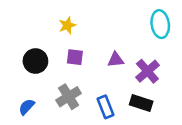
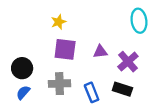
purple square: (75, 57) -> (65, 49), size x1.5
black circle: (35, 61) -> (22, 68), moved
gray cross: (69, 97) -> (60, 84), turned 30

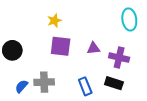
purple cross: (128, 62) -> (119, 58), turned -36
black circle: (22, 68) -> (12, 50), moved
gray cross: (60, 84) -> (44, 82), moved

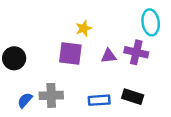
yellow star: (54, 21) -> (84, 28), moved
purple cross: (119, 58) -> (136, 52), moved
blue rectangle: (85, 86) -> (99, 100), turned -72

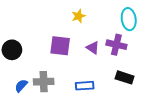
yellow star: (84, 28) -> (79, 16), moved
purple triangle: (109, 56) -> (93, 48), turned 40
black rectangle: (133, 97) -> (125, 77), moved

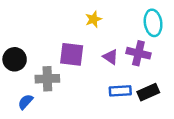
black rectangle: (125, 77) -> (148, 92), turned -42
gray cross: (44, 82) -> (47, 79), moved
blue rectangle: (85, 86) -> (120, 91), moved

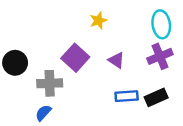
purple cross: (138, 53) -> (160, 56), moved, turned -35
purple square: (72, 54) -> (75, 58), turned 35
blue semicircle: (26, 102) -> (43, 113), moved

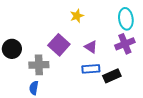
blue rectangle: (127, 96) -> (91, 69), moved
black rectangle: (156, 97) -> (112, 76), moved
blue semicircle: (43, 113) -> (34, 88), turned -32

